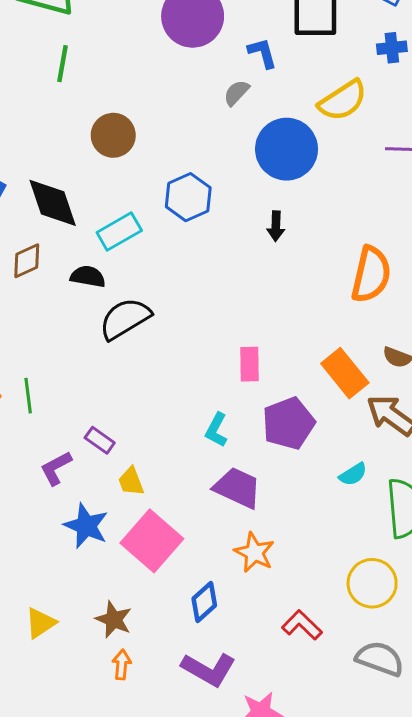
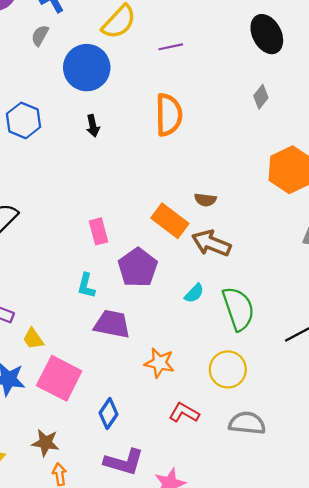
orange semicircle: (371, 274) -> (169, 115), moved
orange star: (254, 553) -> (159, 363), moved

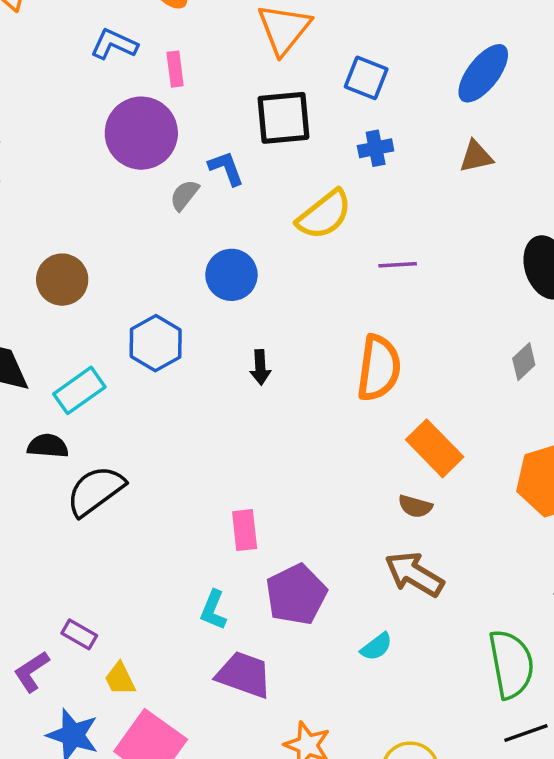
gray semicircle: (40, 35) -> (184, 195), moved
blue circle: (87, 68) -> (231, 275), moved, size x0.7
orange rectangle: (170, 221) -> (435, 448), moved
green semicircle: (238, 309) -> (511, 664), moved

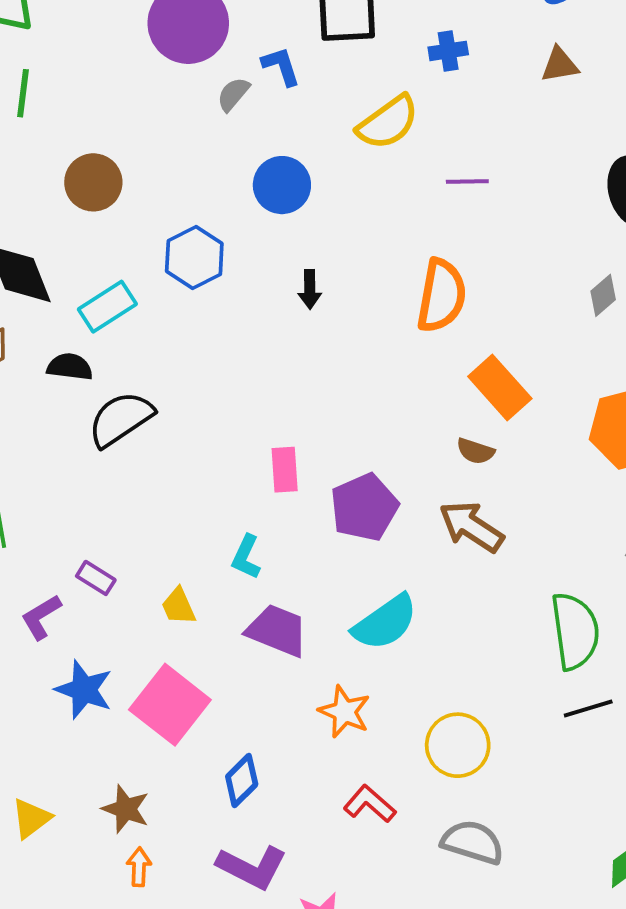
purple pentagon: (296, 594) -> (364, 507), moved
cyan semicircle: (376, 647) -> (385, 623), moved, size x1.8
yellow trapezoid: (120, 679) -> (179, 606), moved

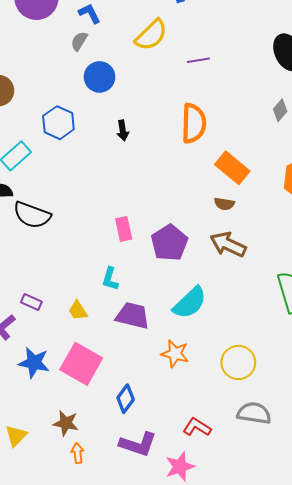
gray semicircle: (233, 94) -> (79, 41), moved
black semicircle: (121, 419) -> (32, 215), turned -117
red L-shape: (370, 804) -> (197, 427), moved

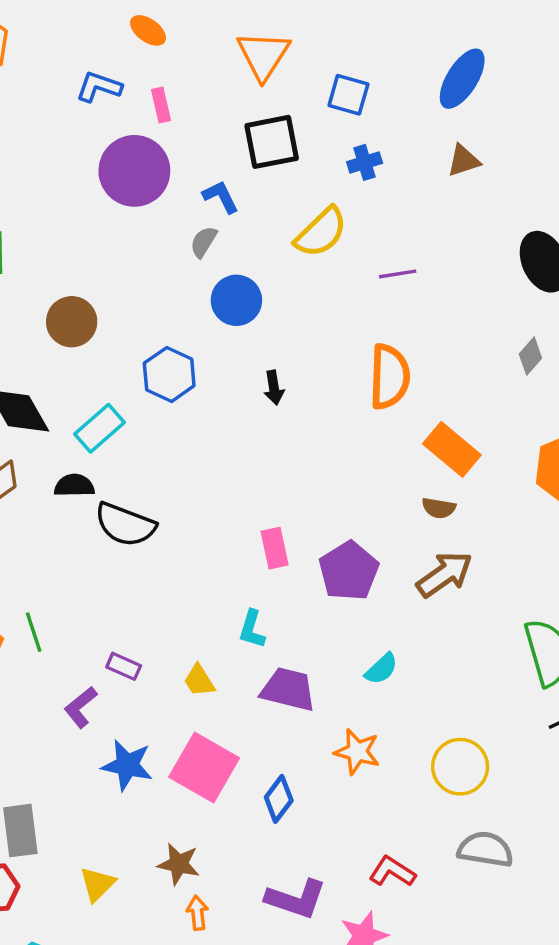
brown arrow: (228, 244) -> (445, 574), turned 120
cyan semicircle: (190, 303) -> (381, 669), size x0.6
blue diamond: (126, 399) -> (279, 799), moved

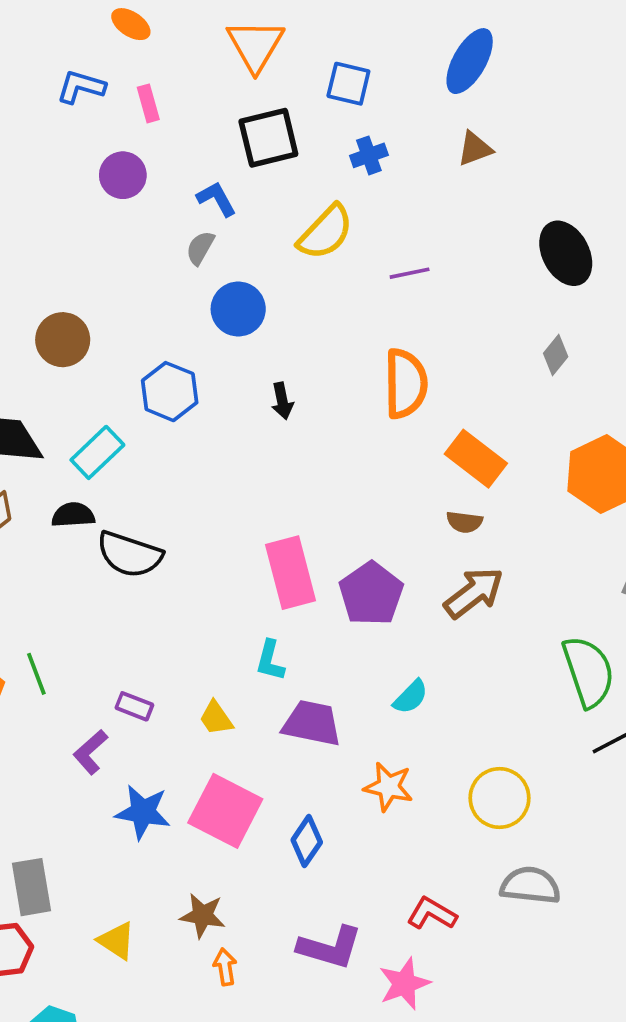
purple circle: (134, 171) -> (123, 175), size x0.6
pink rectangle: (275, 548) -> (291, 573), size x1.6
yellow triangle: (97, 884) -> (117, 941), turned -39

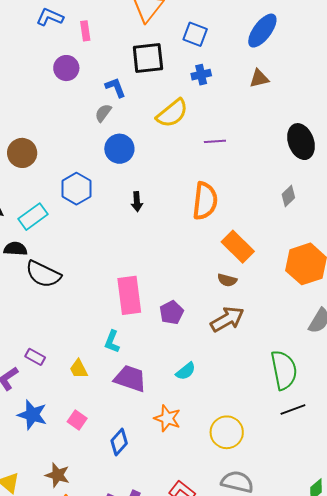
purple pentagon: (371, 594) -> (172, 312), size x0.7
pink square: (225, 811) -> (77, 420), size x0.5

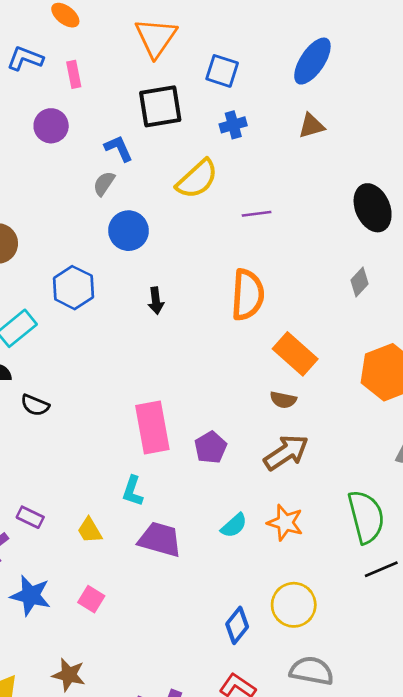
black semicircle: (43, 274) -> (35, 405), size x0.6
orange star: (167, 418) -> (285, 523), moved
blue diamond: (119, 442) -> (237, 625), moved

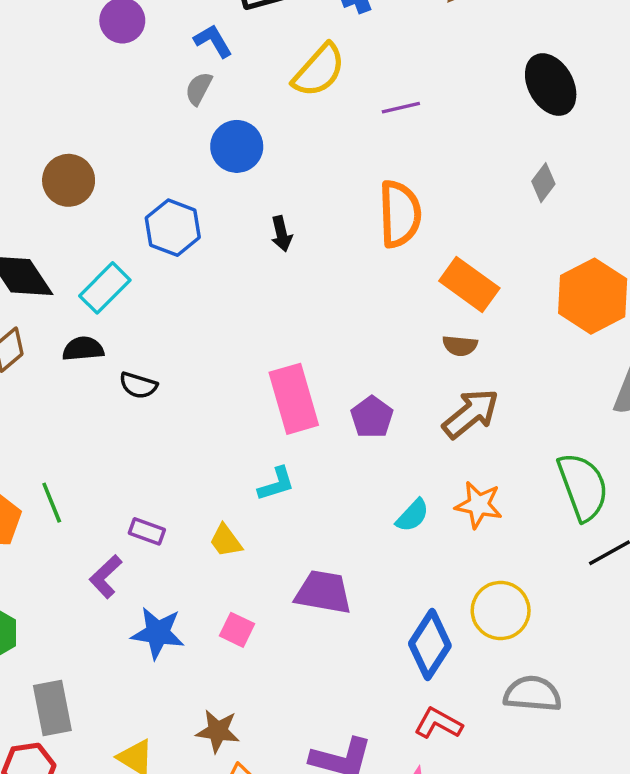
cyan L-shape: (133, 491) -> (276, 484), turned -120
purple trapezoid: (160, 539) -> (323, 592), moved
blue diamond: (237, 625) -> (430, 645), size x1.4

